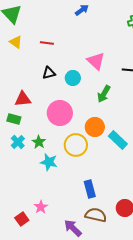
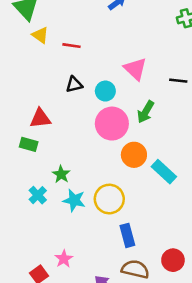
yellow triangle: (16, 42) -> (40, 35), moved
pink circle: (60, 113) -> (112, 124), moved
cyan cross: (18, 142) -> (38, 195), moved
yellow circle: (76, 145) -> (109, 199), moved

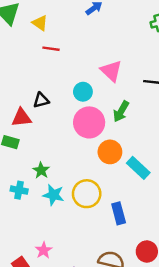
yellow triangle: (40, 35) -> (40, 23), moved
black triangle: (74, 85) -> (41, 100), moved
cyan cross: (38, 195) -> (19, 190), turned -35
blue rectangle: (127, 235) -> (119, 213), moved

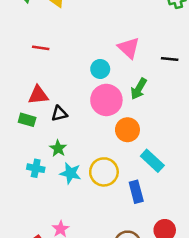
red line: (51, 49) -> (41, 48), moved
black triangle: (41, 100) -> (59, 114), moved
cyan rectangle: (138, 168) -> (152, 161), moved

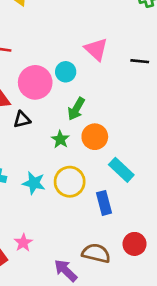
green arrow: (139, 89) -> (76, 109), moved
pink circle: (106, 100) -> (35, 82), moved
green star: (58, 148) -> (60, 139), moved

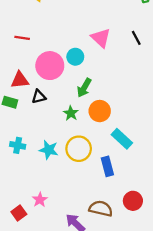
black line: (140, 61) -> (136, 38), moved, turned 56

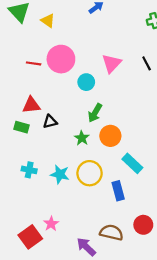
pink triangle: (101, 38) -> (111, 63), turned 30
pink circle: (50, 66) -> (61, 59), moved
red square: (19, 213) -> (30, 237), size x1.5

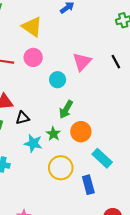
yellow triangle: (48, 21) -> (32, 27), moved, size x1.5
pink circle: (61, 59) -> (33, 57), size x0.7
cyan star: (60, 174) -> (33, 143), moved

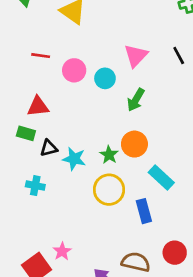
pink circle: (33, 57) -> (74, 70), moved
green arrow: (66, 109) -> (136, 100), moved
black triangle: (23, 118) -> (49, 148), moved
green star: (53, 134) -> (109, 155), moved

